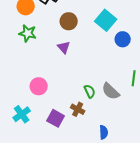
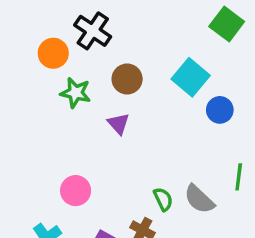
green star: (28, 33) -> (76, 93), moved

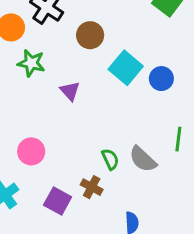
cyan square: (191, 77) -> (126, 68), moved
brown circle: (127, 79) -> (90, 35), moved

